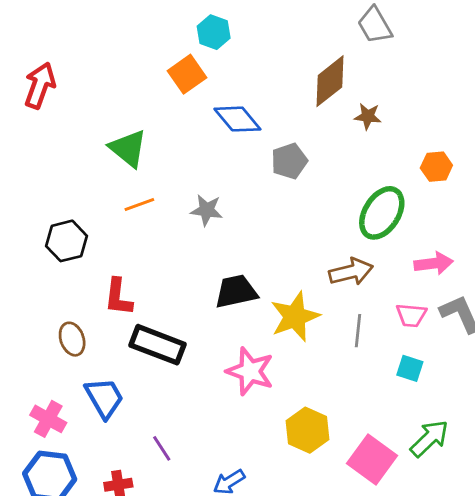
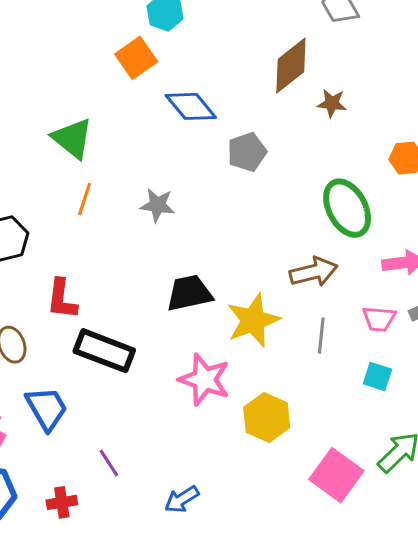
orange line: (139, 205) -> (85, 199), turned -52
green ellipse: (382, 213) -> (347, 208), turned -60
yellow hexagon: (308, 430) -> (267, 417), moved

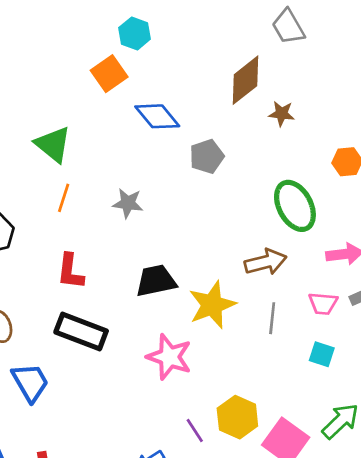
red L-shape: (62, 299) -> (70, 271), moved
yellow hexagon: (267, 417) -> (237, 417), moved
purple line: (109, 463) -> (195, 430), moved

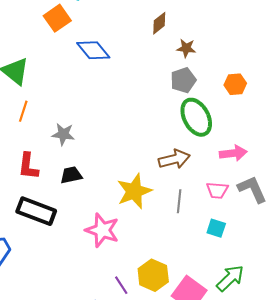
brown diamond: (246, 80) -> (159, 23), size x0.6
gray pentagon: (207, 156) -> (183, 80), moved
gray star: (128, 203) -> (63, 134), moved
black trapezoid: (156, 281) -> (71, 175), moved, size x0.7

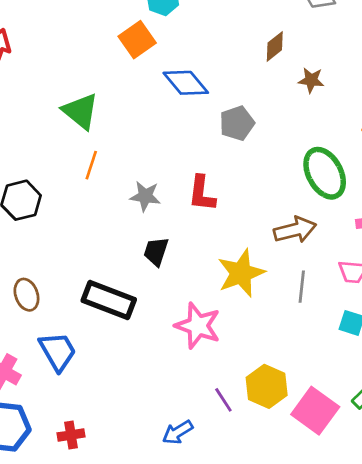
gray pentagon: (183, 80) -> (237, 123), moved
red L-shape: (28, 166) -> (202, 193), moved
black trapezoid: (71, 175) -> (156, 251), turned -60

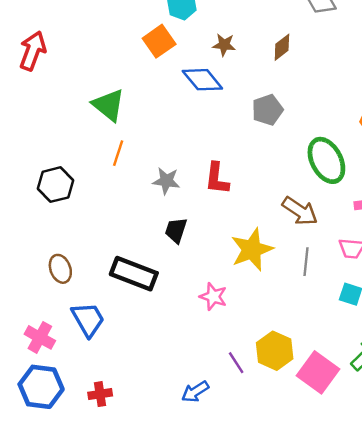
brown star: (311, 80) -> (224, 45), moved
gray pentagon: (237, 123) -> (267, 110), moved
brown arrow: (295, 230) -> (300, 211), turned 48
pink star: (198, 326) -> (213, 297), size x0.7

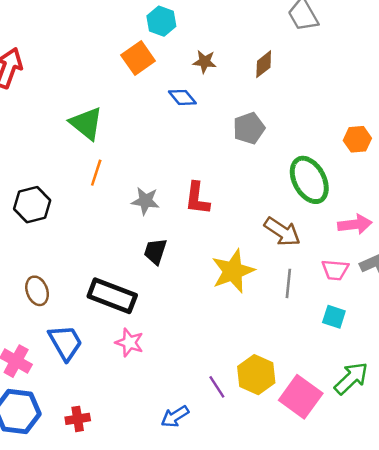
blue diamond: (202, 80) -> (182, 97), size x0.7
pink star: (213, 297) -> (129, 343), moved

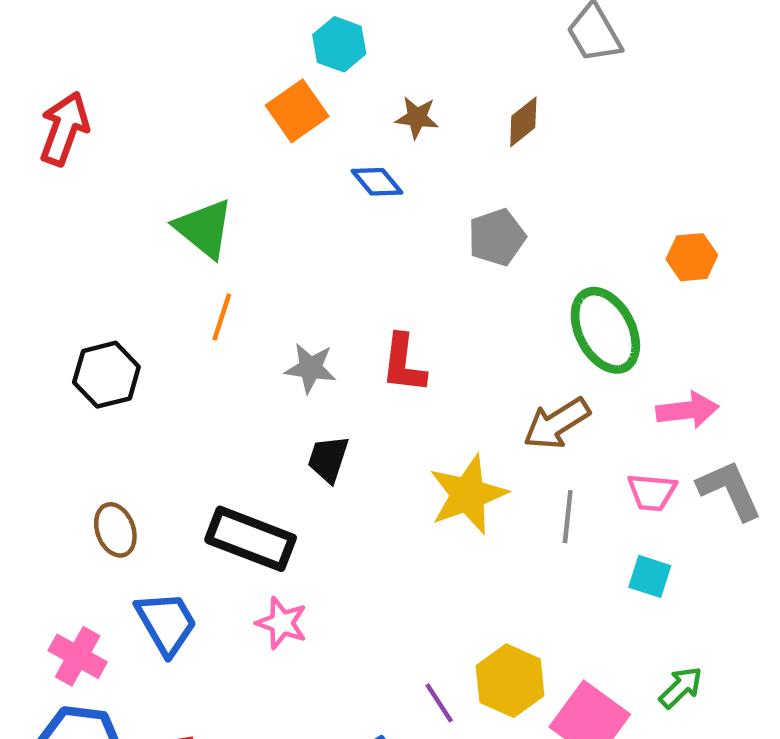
brown arrow: (282, 232) -> (557, 423), turned 114
green arrow: (351, 378) -> (681, 687), size x0.7

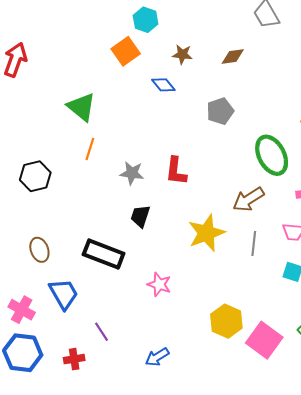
brown diamond: (523, 122) -> (233, 57), turned 30
pink star: (282, 623) -> (159, 284), moved
purple line: (439, 703) -> (101, 332), moved

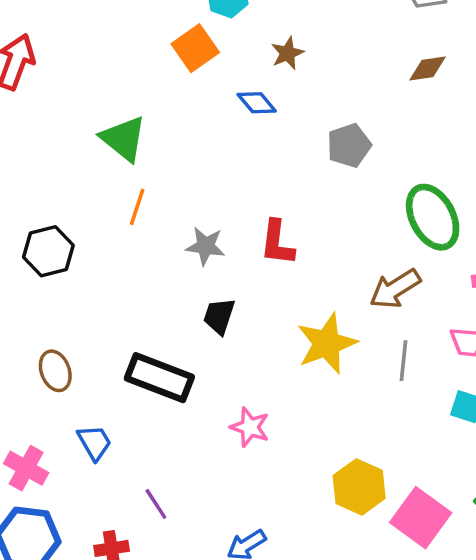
brown star: (182, 54) -> (287, 53), turned -30
brown diamond: (233, 57) -> (427, 69), moved
blue trapezoid: (64, 294) -> (94, 443), size x0.7

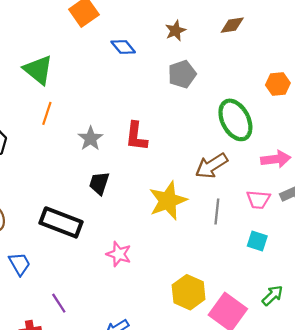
brown star: (287, 53) -> (175, 31), moved
gray star: (205, 246) -> (90, 138), turned 30

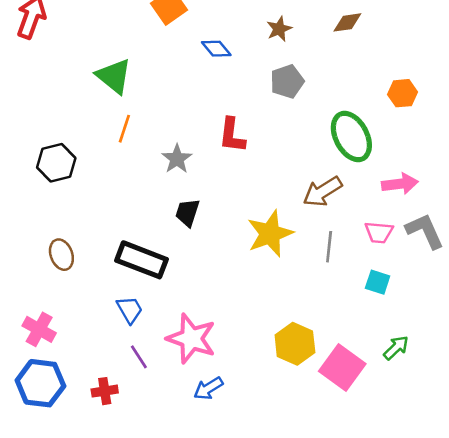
red L-shape: (136, 136) -> (232, 135), moved
pink star: (119, 254) -> (191, 339), moved, size x1.6
blue trapezoid: (20, 264) -> (130, 310), moved

